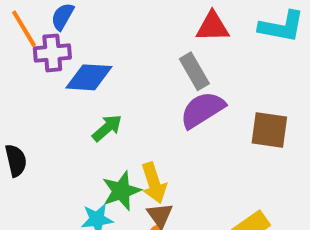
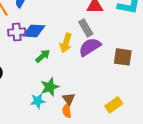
purple cross: (52, 53) -> (17, 32), moved
yellow arrow: (154, 183) -> (66, 43), moved, turned 36

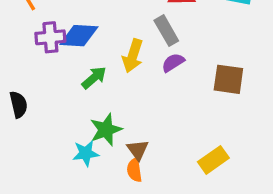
purple semicircle: (90, 47) -> (173, 63), size x0.6

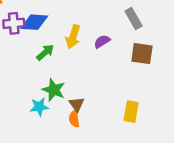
gray rectangle: (166, 31) -> (133, 19), moved
green star: (106, 130) -> (54, 90), turned -30
yellow rectangle: (213, 160) -> (131, 112), turned -45

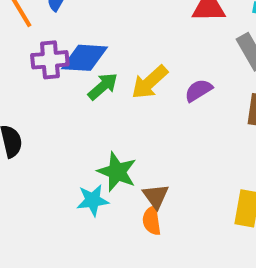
yellow arrow: (73, 37) -> (150, 82), turned 30
green arrow: (45, 52) -> (103, 86), moved

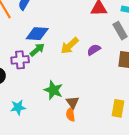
purple cross: (50, 60) -> (20, 60), moved
green arrow: (103, 86) -> (37, 50), moved
cyan star: (93, 200) -> (18, 107), moved

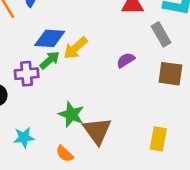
yellow arrow: (70, 46) -> (75, 48), moved
brown triangle: (73, 102) -> (97, 131), size x1.6
orange semicircle: (71, 114) -> (65, 154), moved, turned -40

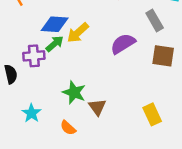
purple semicircle: (126, 60) -> (123, 44), size x1.5
brown triangle: (97, 131) -> (97, 107), size x0.7
cyan star: (24, 138) -> (31, 113), turned -30
yellow rectangle: (158, 139) -> (152, 114), turned -35

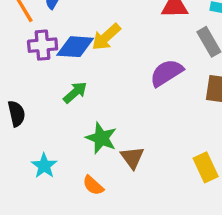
yellow arrow: (78, 33) -> (106, 37), moved
green arrow: (55, 44) -> (75, 92), moved
purple cross: (34, 56) -> (43, 45), moved

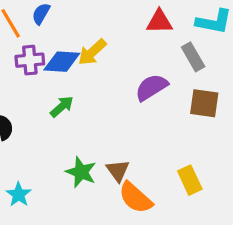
green star: (101, 138) -> (81, 172), moved
cyan star: (44, 166) -> (19, 195), moved
orange semicircle: (93, 185) -> (135, 198), moved, size x1.6

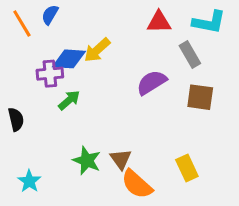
purple cross: (30, 60) -> (50, 74), moved

